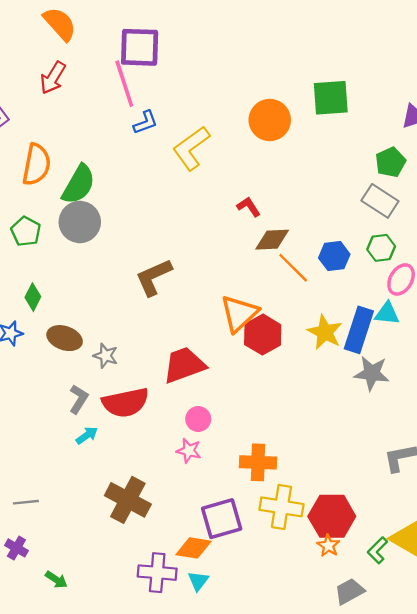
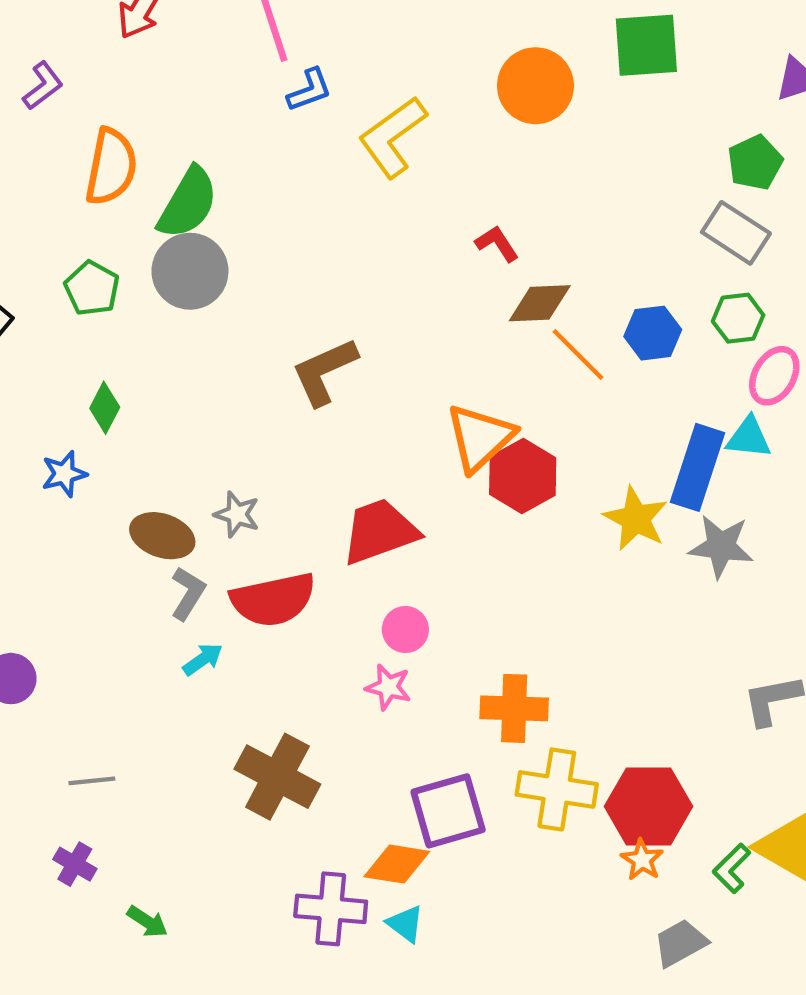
yellow star: (325, 332) -> (636, 519), moved
brown ellipse: (65, 338) -> (162, 536), moved
cyan triangle: (198, 581) -> (405, 924), turned -30

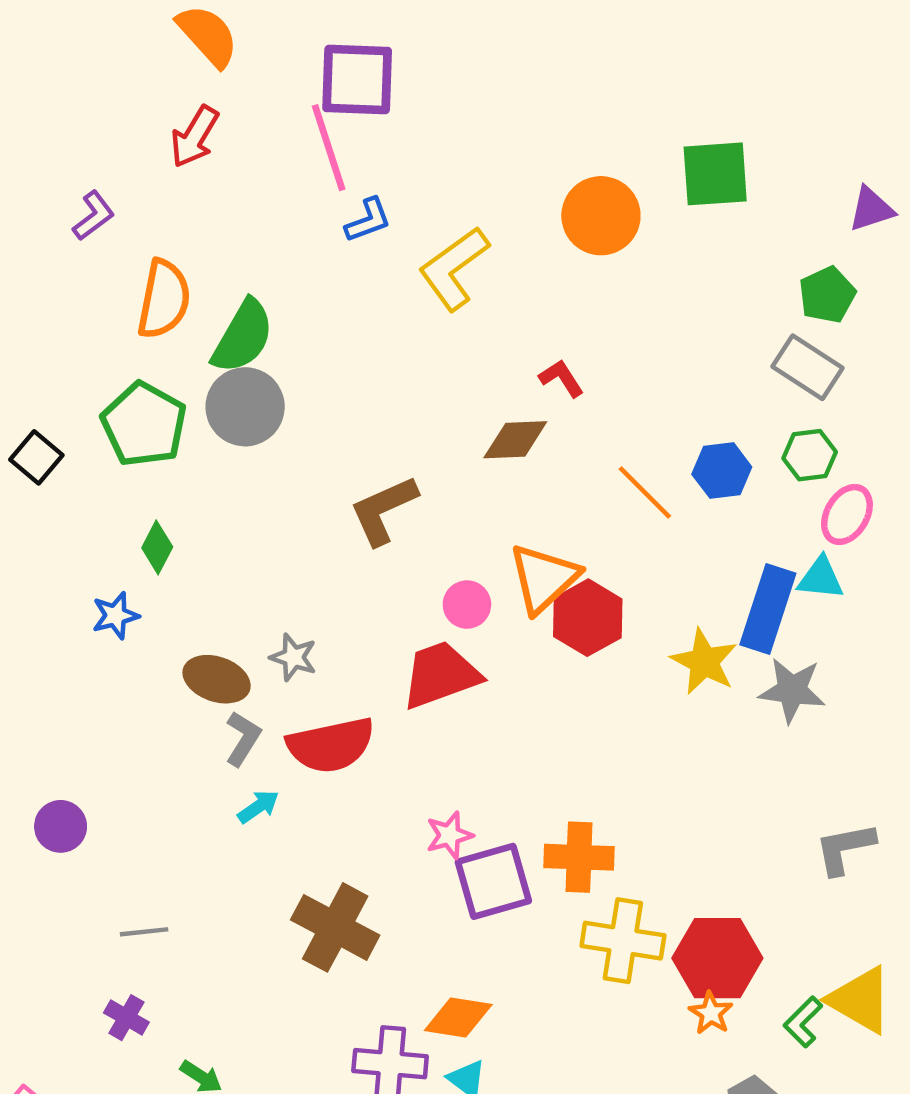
green pentagon: (92, 288) -> (144, 424), size x1.5
brown diamond: (540, 303) -> (515, 440), moved
pink circle: (405, 630) -> (467, 605), moved
pink star: (388, 687) -> (449, 835), turned -30
purple square: (448, 811) -> (493, 881), moved

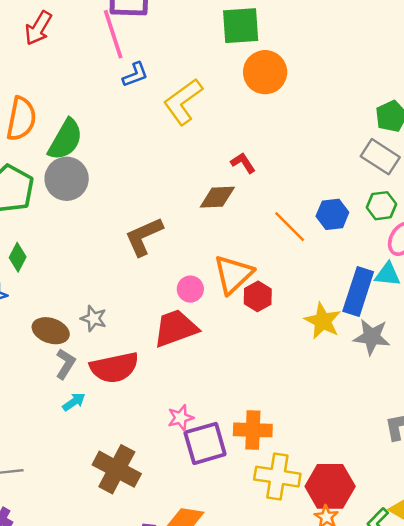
green square: (715, 174) -> (241, 26), moved
red hexagon: (588, 618) -> (258, 296), size x0.7

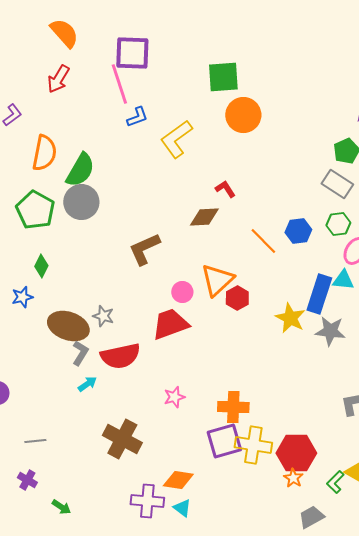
brown ellipse: (51, 331) -> (68, 326), size x1.4
purple square: (205, 443) -> (224, 441), moved

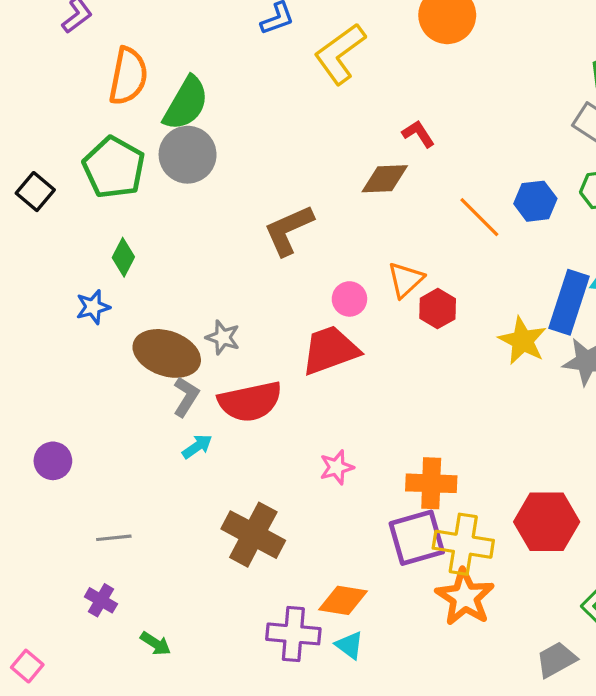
orange triangle: (217, 280) -> (406, 280), size x0.7
red hexagon: (296, 453) -> (547, 522), moved
orange star: (293, 478) -> (465, 597), moved, size x1.8

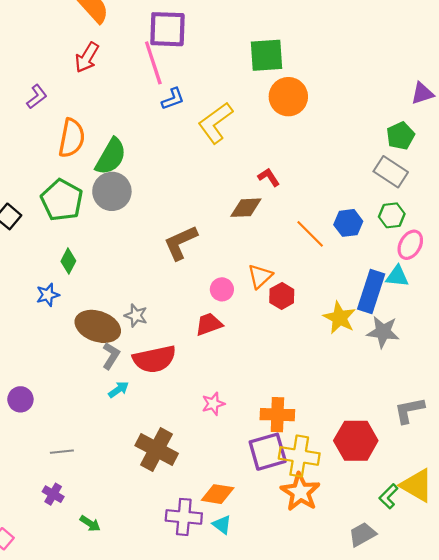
red trapezoid: (330, 350) -> (209, 324), size x0.7

